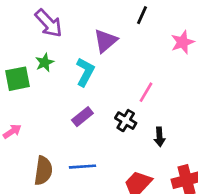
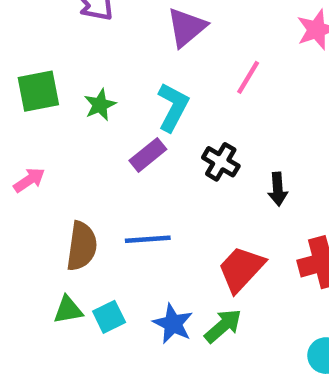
green star: (45, 62) -> (100, 105), moved
cyan L-shape: (85, 72) -> (173, 107), moved
pink line: (146, 92) -> (248, 77), moved

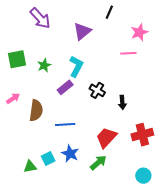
pink line: (248, 77) -> (128, 53), moved, turned 56
brown semicircle: (82, 246) -> (36, 110), moved
green triangle: (68, 310) -> (30, 167), moved
blue star: (173, 324) -> (70, 154), moved

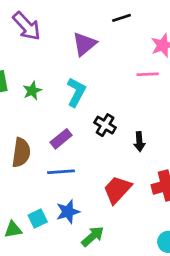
black line: (109, 12) -> (122, 18), turned 48
purple rectangle: (65, 87) -> (61, 139), moved
blue star: (70, 154) -> (68, 212), turned 30
green arrow: (98, 163) -> (93, 236), moved

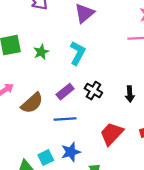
black cross: (105, 125) -> (93, 91), moved
brown semicircle: (21, 153) -> (32, 103), turned 40

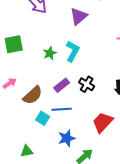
green star: (41, 52) -> (50, 53), moved
cyan square: (46, 158) -> (43, 118), moved, turned -32

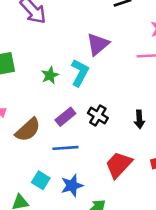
purple triangle: (79, 16) -> (98, 44), moved
cyan square: (43, 118) -> (41, 180), moved

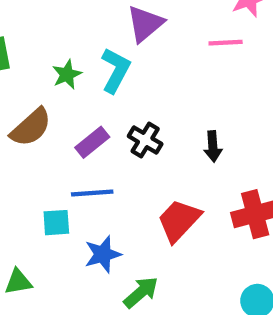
brown semicircle: (28, 130) -> (31, 127), moved
cyan square: (41, 180) -> (56, 223), moved, turned -36

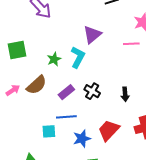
blue star: (103, 254) -> (82, 139), moved

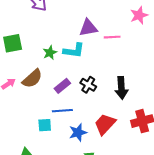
purple triangle: (92, 34) -> (88, 28), turned 30
pink line: (131, 44) -> (112, 37), moved
cyan L-shape: (78, 57) -> (74, 51), turned 70
black arrow: (125, 94) -> (121, 88), size x1.5

